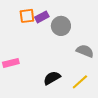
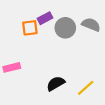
orange square: (27, 16) -> (30, 28), moved
gray semicircle: (85, 51) -> (91, 25), moved

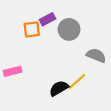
gray semicircle: (91, 25) -> (96, 55), moved
yellow line: (86, 88) -> (77, 81), moved

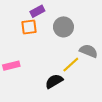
purple rectangle: (48, 19) -> (37, 11), moved
yellow line: (77, 81) -> (71, 65), moved

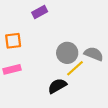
orange square: (29, 27) -> (13, 41), moved
gray circle: (63, 27) -> (67, 53), moved

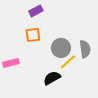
orange square: (13, 41) -> (33, 35), moved
gray semicircle: (94, 54) -> (85, 49), turned 60

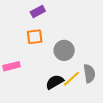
gray semicircle: (85, 49) -> (89, 74), moved
yellow line: (68, 62) -> (71, 79), moved

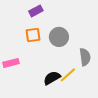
gray circle: (64, 50) -> (59, 37), moved
gray semicircle: (89, 74) -> (85, 57), moved

